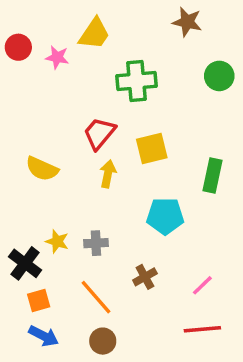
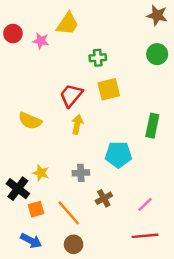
brown star: (187, 22) -> (157, 15), moved
green cross: (137, 81) -> (98, 58), size x0.6
yellow square: (152, 149) -> (109, 89), moved
gray cross: (96, 243) -> (81, 173), moved
orange square: (39, 301) -> (36, 209), moved

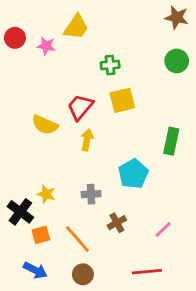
yellow semicircle: (30, 121) -> (45, 125), moved
cyan pentagon: (118, 155) -> (133, 174), turned -30
red line: (145, 236) -> (147, 272), moved

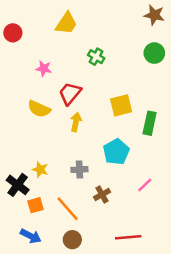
pink star: (46, 46) -> (44, 69), moved
green cross: (110, 65) -> (96, 57), turned 35
yellow square: (122, 100) -> (121, 105), moved
pink line: (163, 229) -> (145, 185), moved

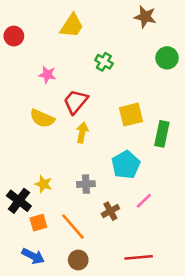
brown star: (154, 15) -> (145, 17), moved
pink line: (145, 185) -> (144, 201), moved

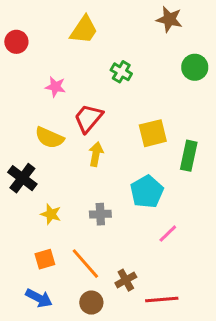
black cross: (19, 201) -> (22, 178), moved
brown cross: (110, 211) -> (126, 280), moved

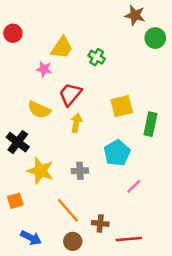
yellow trapezoid: (84, 30) -> (62, 48), moved
green circle: (195, 67) -> (155, 38), moved
yellow star: (51, 214) -> (40, 171), size x1.6
orange square: (45, 259) -> (15, 201), moved
brown cross: (126, 280) -> (100, 223), turned 35

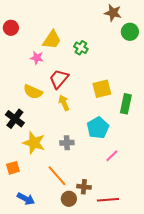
yellow arrow: (76, 123) -> (64, 103), turned -35
brown circle: (73, 241) -> (69, 199), moved

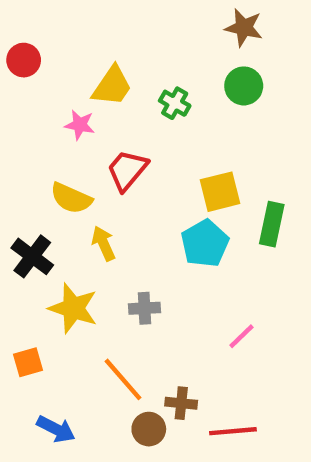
green circle: (130, 32) -> (244, 86), moved
yellow arrow: (64, 103) -> (103, 243), moved
cyan pentagon: (98, 128) -> (205, 243), moved

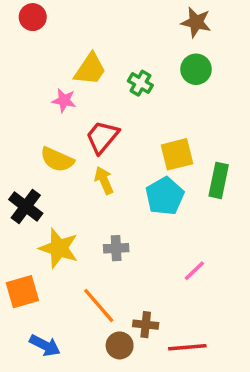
red circle: (24, 60) -> (33, 17), moved
yellow arrow: (103, 243) -> (104, 180), moved
orange square: (28, 362) -> (22, 292), size x1.4

